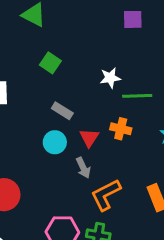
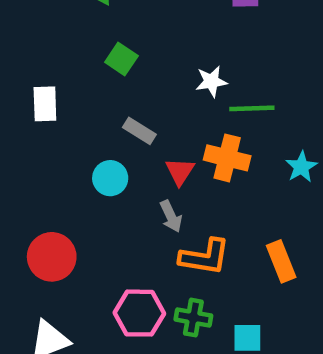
orange cross: (121, 129) -> (227, 158), size x1.4
cyan circle: (55, 142) -> (110, 178), moved
orange L-shape: (106, 195) -> (205, 257), turned -144

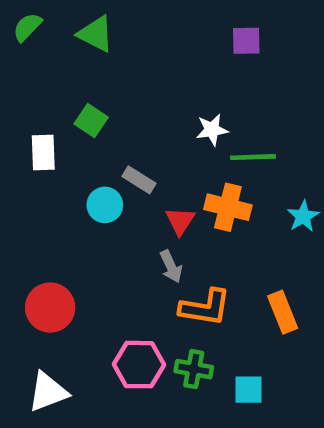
green square: (121, 59) -> (91, 121), moved
cyan circle: (110, 178) -> (105, 205), moved

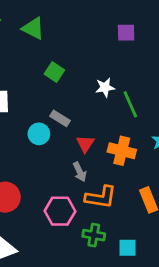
green square: (91, 121) -> (54, 72), moved
green line: (253, 157) -> (130, 104), turned 68
orange cross: (228, 207) -> (122, 151), moved
pink hexagon: (139, 365) -> (60, 211), moved

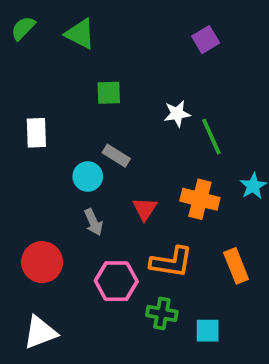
purple square: (126, 33) -> (206, 40), turned -30
green square: (54, 72) -> (109, 93), turned -36
red triangle: (85, 144) -> (145, 209), moved
gray arrow: (80, 172) -> (93, 222), moved

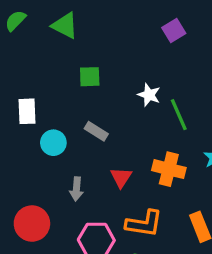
white star: (177, 114) -> (149, 95), turned 30
cyan circle: (88, 176) -> (53, 143), moved
gray arrow: (93, 222) -> (76, 189), turned 30

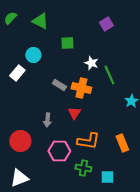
green square: (90, 77) -> (67, 43), moved
white rectangle: (27, 111) -> (17, 73), turned 42
cyan circle: (53, 143) -> (33, 55), moved
orange cross: (169, 169) -> (81, 88), moved

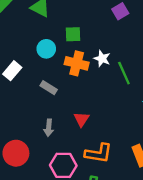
cyan circle: (33, 55) -> (46, 49), moved
gray rectangle: (59, 85) -> (49, 88), moved
orange cross: (81, 88) -> (77, 63), moved

